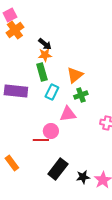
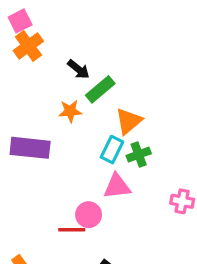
orange star: (45, 55) -> (70, 111), moved
green rectangle: (42, 72) -> (100, 89), moved, turned 66
cyan rectangle: (52, 92) -> (112, 150), moved

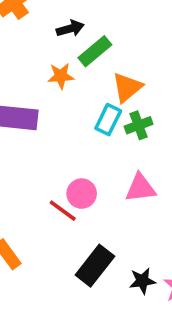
black arrow: (79, 69) -> (70, 29), turned -55
pink triangle: (117, 186) -> (140, 188), moved
red line: (72, 230) -> (63, 211), turned 36

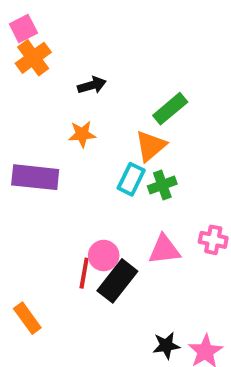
green rectangle: (95, 51) -> (170, 109), moved
red line: (63, 211) -> (84, 273), turned 64
black rectangle: (95, 266) -> (117, 281), moved

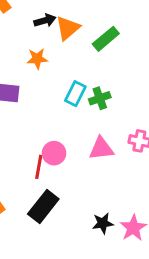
orange triangle: (151, 146) -> (68, 28), moved
black rectangle: (117, 281) -> (43, 206), moved

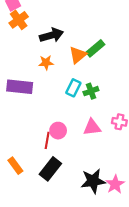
black arrow: (45, 20) -> (51, 35), size x1.5
orange triangle: (68, 28) -> (78, 55), moved
black star: (103, 223) -> (93, 181), size x1.6

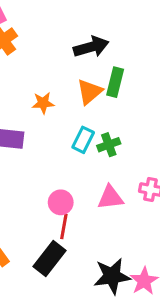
black arrow: (51, 35) -> (91, 47), moved
green rectangle: (95, 48) -> (115, 82), turned -36
red line: (47, 140) -> (64, 226), moved

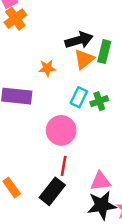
black arrow: (91, 47) -> (79, 40), moved
pink triangle: (110, 198) -> (101, 181), moved
pink circle: (61, 202) -> (61, 130), moved, size x1.5

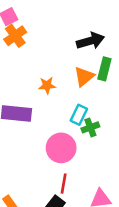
black arrow: (79, 40) -> (90, 41), moved
green cross: (99, 101) -> (90, 127), moved

